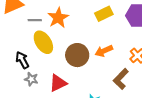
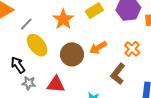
orange star: (58, 18) -> (63, 19), moved
gray line: (35, 20) -> (26, 24), turned -40
red triangle: (58, 83) -> (56, 84), turned 36

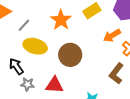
yellow ellipse: (37, 45) -> (35, 46), turned -35
orange arrow: (98, 48) -> (112, 35), moved

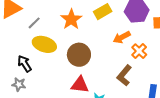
gray star: (27, 84) -> (19, 84), moved
red triangle: (54, 85) -> (80, 85), moved

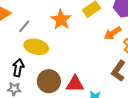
brown circle: (79, 55) -> (49, 81), moved
black arrow: (25, 64) -> (18, 68), turned 48

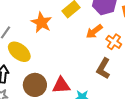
yellow ellipse: (36, 47) -> (19, 52), turned 30

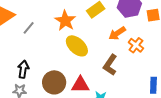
yellow ellipse: (19, 52) -> (77, 46), moved
brown L-shape: (103, 68) -> (110, 65), moved

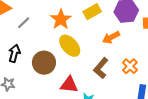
orange cross: (136, 45) -> (130, 66), moved
black arrow: (23, 69) -> (14, 53), moved
brown circle: (54, 82) -> (44, 63), moved

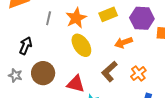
gray line: (24, 23) -> (49, 18), moved, turned -40
brown circle: (44, 63) -> (43, 73), moved

